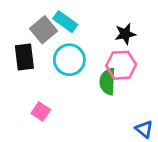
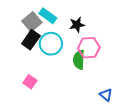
black star: (125, 34) -> (77, 25), moved
black rectangle: (24, 57) -> (31, 40), moved, turned 42

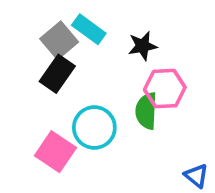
cyan circle: (51, 44) -> (94, 128), moved
pink square: (30, 82) -> (55, 152), size x1.5

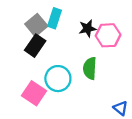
cyan rectangle: (89, 29) -> (55, 18), turned 72
pink hexagon: (165, 89) -> (108, 35), moved

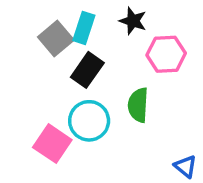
black star: (88, 28) -> (133, 21), moved, turned 30
black rectangle: (35, 46) -> (87, 70), moved

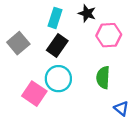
gray square: (56, 38) -> (18, 43), moved
green semicircle: (138, 105) -> (103, 77), moved

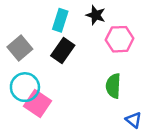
cyan circle: (58, 79) -> (25, 87), moved

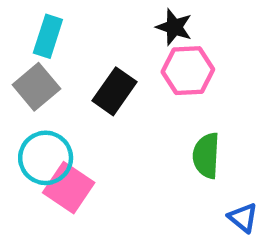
cyan rectangle: (60, 20) -> (48, 36), moved
pink hexagon: (120, 39) -> (188, 71), moved

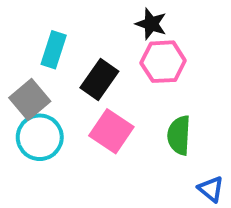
cyan rectangle: (48, 36) -> (54, 50), moved
gray square: (36, 87) -> (30, 99), moved
pink square: (69, 188) -> (111, 131), moved

